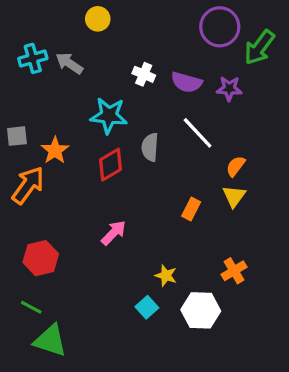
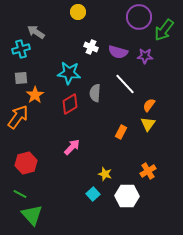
yellow circle: (98, 19) -> (78, 12), moved
cyan cross: (33, 58) -> (21, 49), moved
gray arrow: (69, 63) -> (36, 32), moved
gray square: (17, 136) -> (21, 78), moved
green triangle: (50, 340) -> (32, 215), turned 30

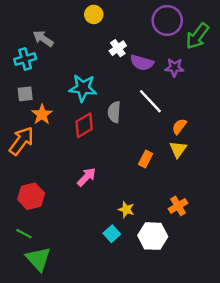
white cross: (91, 47) -> (118, 48), moved, turned 32

